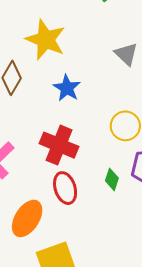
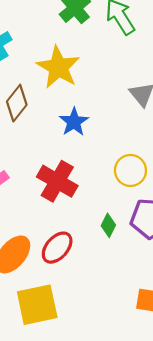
red ellipse: (65, 188) -> (57, 248), moved, turned 52

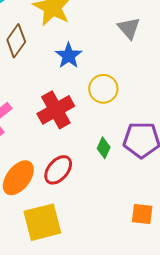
yellow circle: (130, 170) -> (103, 89), moved
red cross: (57, 181) -> (56, 110), turned 33

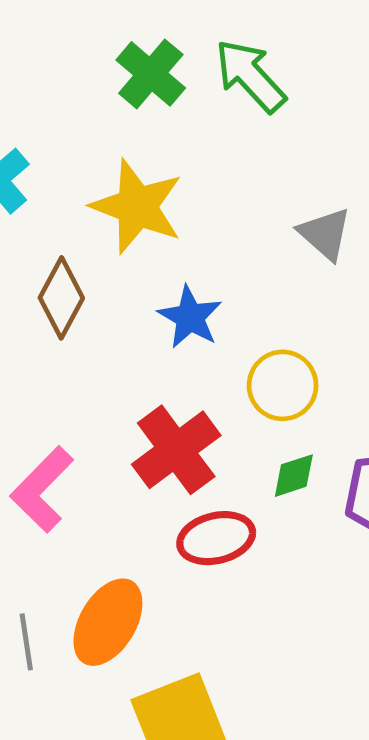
green diamond: (104, 148) -> (294, 476), moved, turned 55
red ellipse: (58, 170) -> (216, 538), moved, turned 44

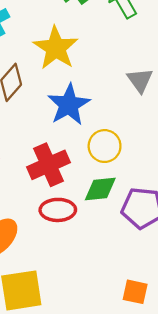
blue star: (190, 317) -> (69, 105), size x1.4
green diamond: (294, 476) -> (100, 189), size x1.4

